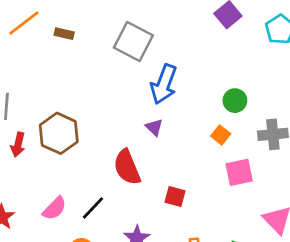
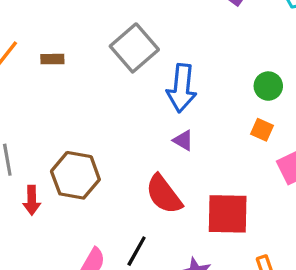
gray square: (133, 42) -> (134, 48), turned 36
red square: (175, 197) -> (228, 214), size x1.8

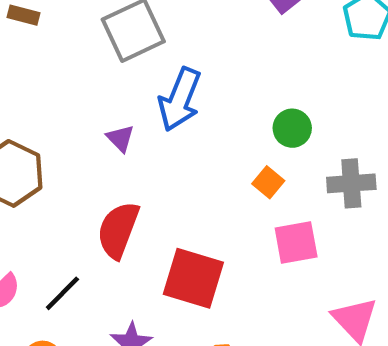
purple triangle: (183, 140) -> (120, 138), moved
red semicircle: (164, 194) -> (118, 230), turned 42

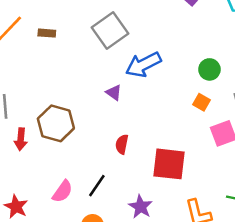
blue arrow: (180, 99) -> (143, 65), turned 52
red semicircle: (118, 230) -> (122, 144), size x0.6

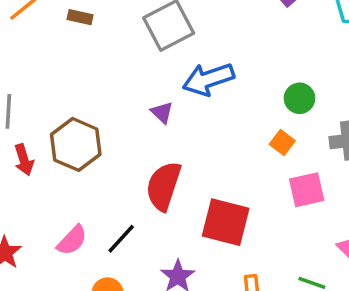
red arrow: (21, 139) -> (24, 160), turned -30
red semicircle: (122, 144) -> (164, 186), size x1.8

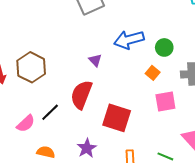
blue arrow: (208, 79) -> (129, 40), moved
purple triangle: (162, 112) -> (95, 60), moved
black line: (121, 239) -> (50, 112), moved

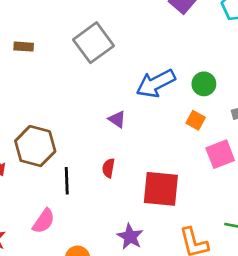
red semicircle: (81, 95) -> (108, 168), size x0.5
black line: (50, 112) -> (67, 181), moved, turned -36

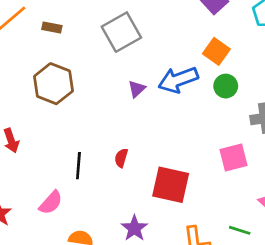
purple triangle: (117, 119) -> (137, 89), moved, turned 36
orange square: (196, 120) -> (216, 51), moved, size x1.4
brown hexagon: (35, 146) -> (53, 84), moved

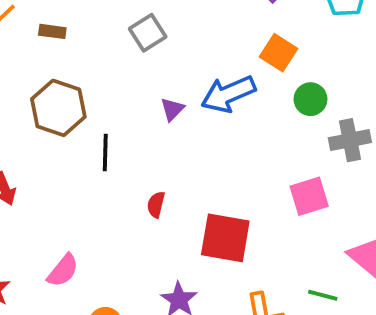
gray square: (121, 32) -> (148, 33), size x0.7
green circle: (226, 86) -> (311, 99), moved
black line: (78, 166) -> (105, 153), moved

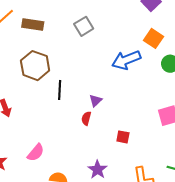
brown rectangle: (52, 31) -> (33, 25), size x1.5
purple triangle: (172, 109) -> (96, 101), moved
red square: (225, 238) -> (123, 137), size x0.5

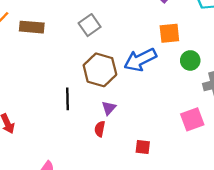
orange square: (154, 38) -> (169, 33), turned -36
brown hexagon: (35, 66) -> (100, 70), moved

